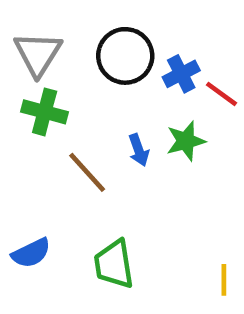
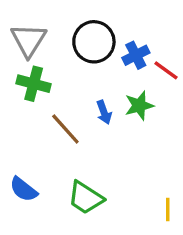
blue semicircle: (31, 253) -> (23, 189), turned 64
green trapezoid: (114, 264) -> (86, 198), turned -48

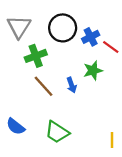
green cross: (34, 84) -> (36, 56), moved, turned -35
blue arrow: (104, 112) -> (72, 85), moved

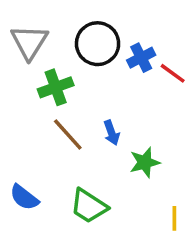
green star: (93, 70) -> (145, 162), moved

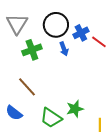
blue arrow: (111, 133) -> (64, 49), moved
brown line: (68, 134) -> (27, 87), moved
green star: (145, 162) -> (75, 109), moved

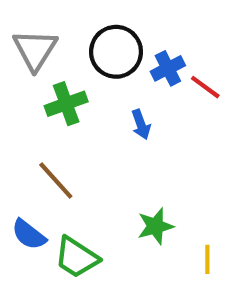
blue arrow: (64, 49) -> (141, 124), moved
green trapezoid: (51, 118) -> (77, 257), moved

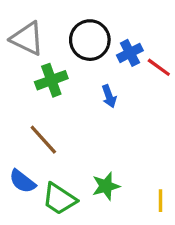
gray triangle: (35, 50) -> (27, 38), turned -36
green star: (155, 226) -> (106, 186), moved

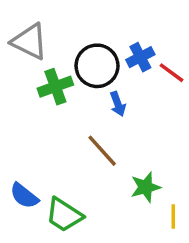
black circle: (90, 40) -> (97, 66), moved
brown line: (43, 140) -> (102, 151), moved
green star: (106, 186) -> (146, 187), moved

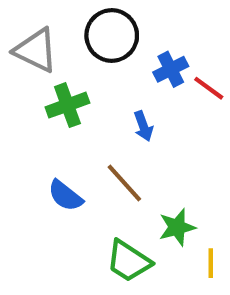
black circle: (97, 66) -> (112, 36), moved
blue semicircle: (24, 196) -> (65, 196), moved
green trapezoid: (64, 215) -> (129, 261), moved

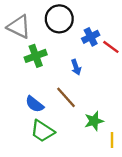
green trapezoid: (129, 261) -> (42, 131), moved

